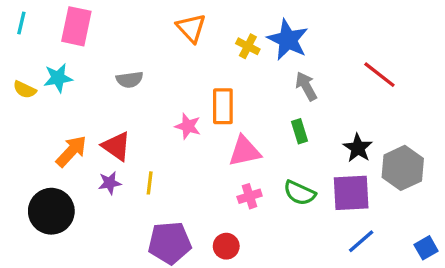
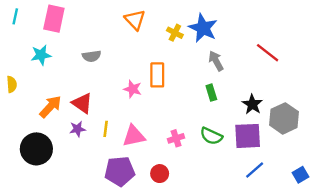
yellow semicircle: (25, 90) -> (12, 84), moved, turned -119
pink triangle: (245, 151) -> (134, 136), moved

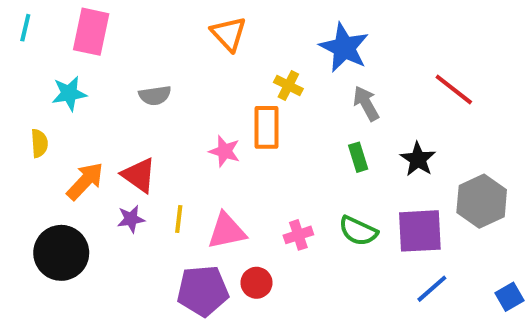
yellow cross: (175, 33) -> (288, 85), moved
yellow semicircle: (12, 84) -> (39, 143), moved
black star: (252, 104) -> (418, 159), moved
red circle: (160, 174) -> (256, 283), moved

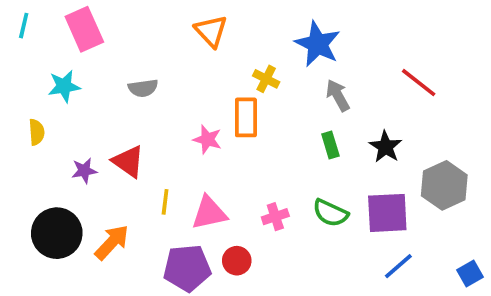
pink rectangle: (91, 32) -> (84, 29), turned -36
orange arrow: (85, 181) -> (112, 242), moved
purple star: (131, 219) -> (84, 171), moved

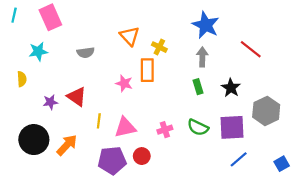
orange triangle: (211, 31) -> (130, 36), moved
blue star: (318, 44) -> (206, 25), moved
gray arrow: (338, 95) -> (202, 57), turned 30

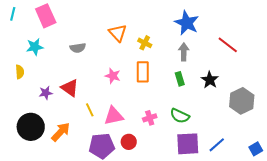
orange rectangle: (147, 70) -> (143, 72), moved
yellow line: (99, 121) -> (90, 110), turned -32
purple square: (232, 127) -> (188, 144), moved

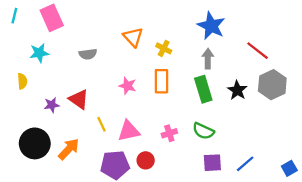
green rectangle: (180, 79) -> (203, 89), size x1.6
gray hexagon: (242, 101) -> (272, 85), moved
purple square: (188, 144) -> (212, 163), size x0.7

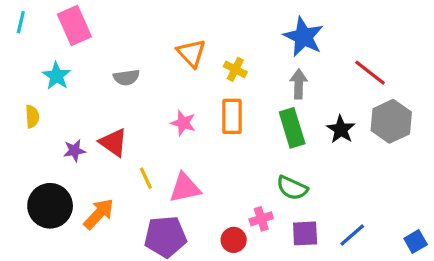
cyan star: (39, 53) -> (57, 76), turned -30
pink cross: (169, 133) -> (261, 219), moved
red circle: (146, 160) -> (234, 240), moved

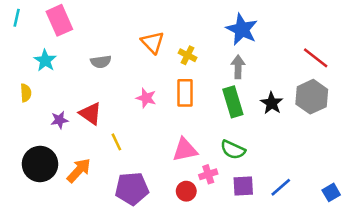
red line: (370, 73) -> (316, 58), moved
pink triangle: (185, 188) -> (185, 150), moved

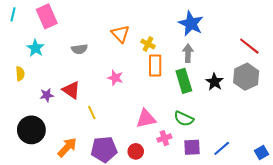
orange rectangle: (185, 93) -> (155, 65), moved
orange arrow: (79, 170) -> (67, 147), moved
red circle: (186, 191) -> (136, 151), moved

